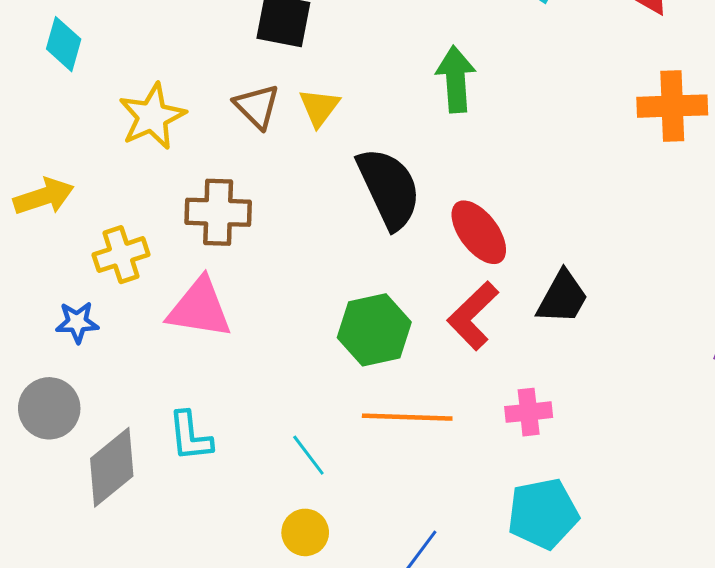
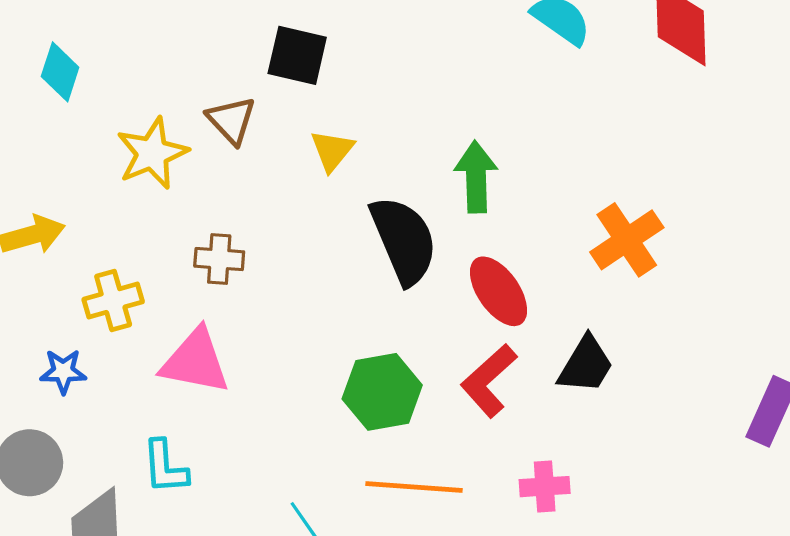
green arrow: (456, 79) -> (476, 177), moved
brown triangle: (257, 106) -> (231, 120), moved
orange cross: (672, 106) -> (627, 240), moved, turned -34
brown cross: (218, 212) -> (219, 259), size x0.7
cyan L-shape: (190, 436) -> (165, 467), moved

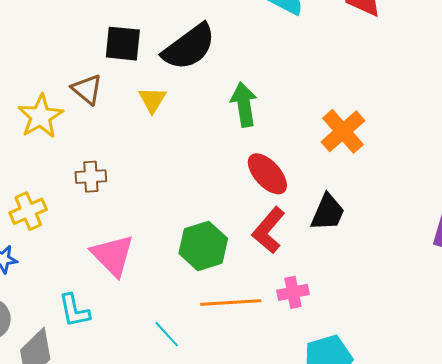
black semicircle: (404, 240) -> (189, 47), moved, turned 84
pink triangle: (195, 361) -> (113, 255), moved, turned 42
pink cross: (545, 487) -> (293, 292), moved

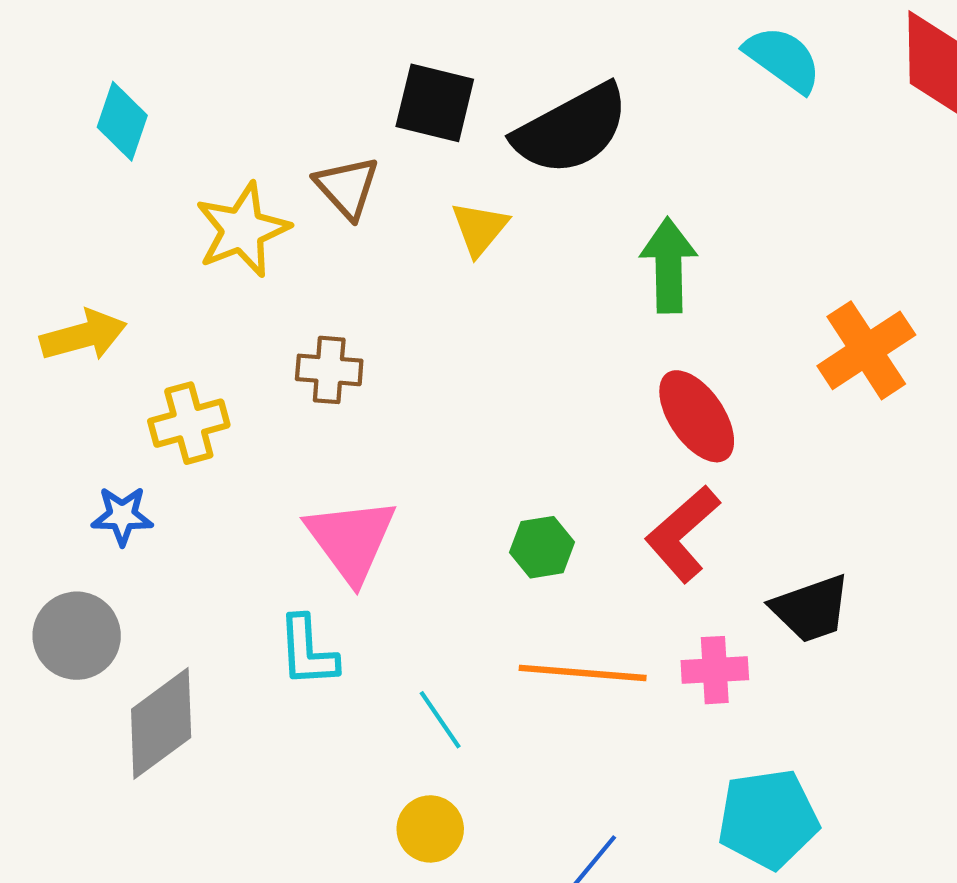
black trapezoid: (328, 212) -> (811, 609), moved, turned 39
green hexagon: (203, 246) -> (542, 547), size x0.6
cyan L-shape: (74, 310) -> (308, 651), moved

